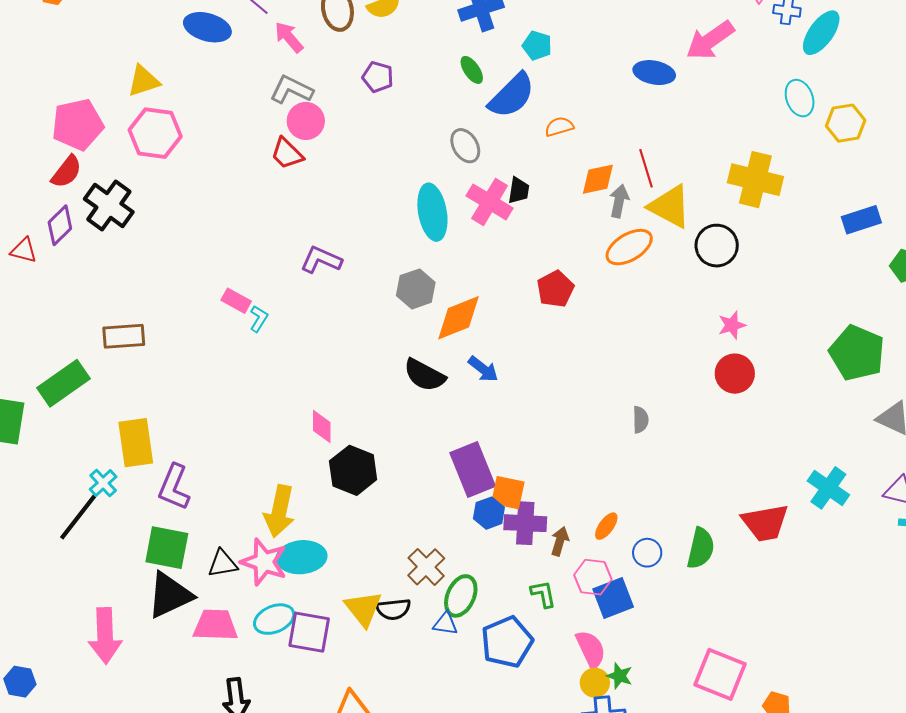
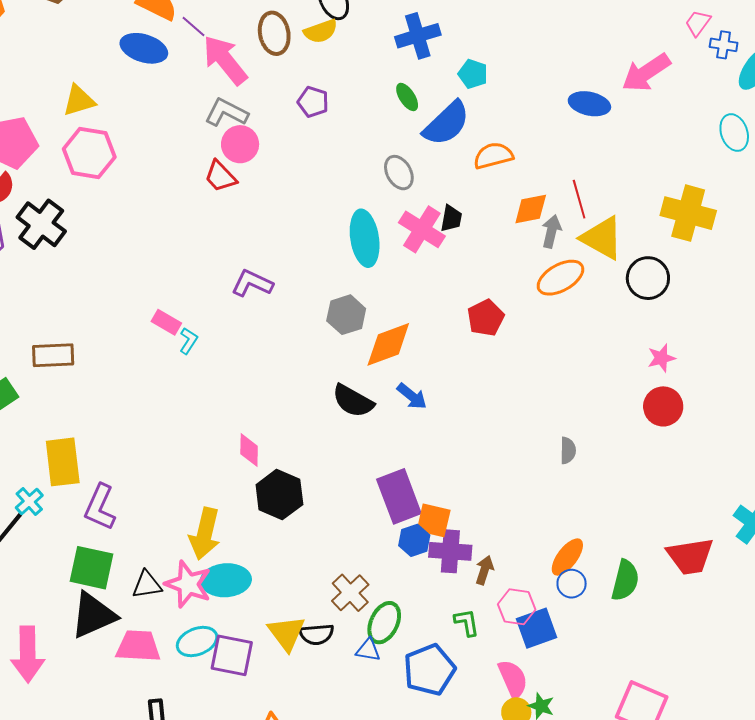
pink arrow: (289, 37) -> (225, 60), size x1.6
orange semicircle: (559, 127) -> (493, 156), size x1.4
orange ellipse: (606, 526) -> (567, 557), moved, size x1.4

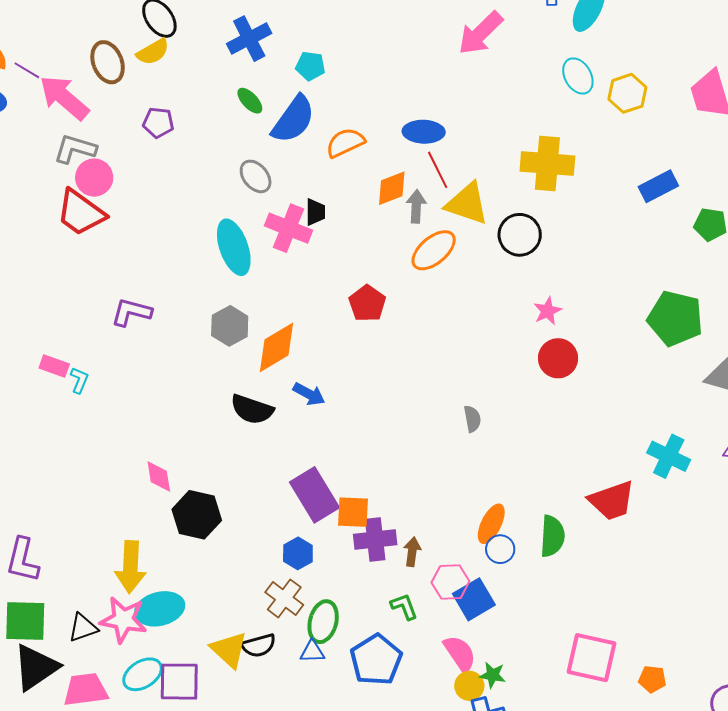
blue ellipse: (589, 104) -> (424, 132), moved
red trapezoid: (220, 176) -> (81, 213), size x1.5
blue hexagon: (414, 540) -> (298, 553), moved

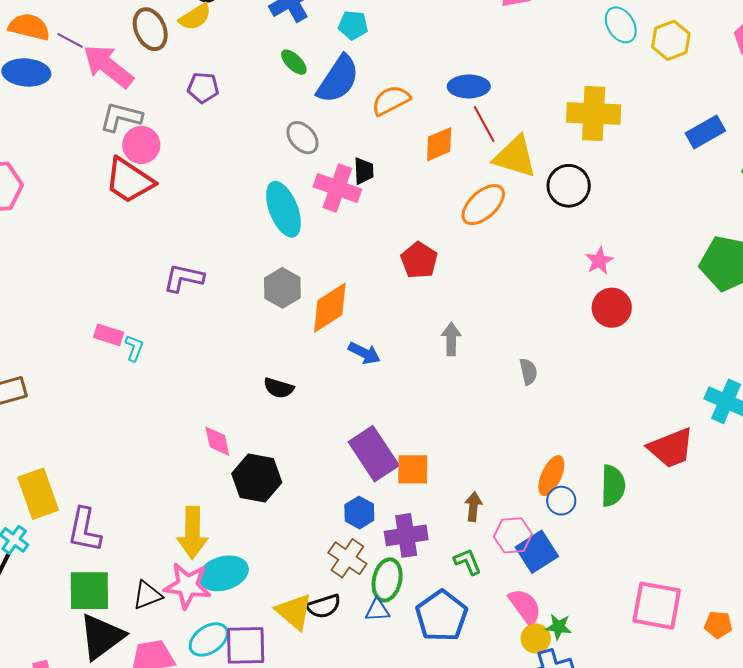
gray arrow: (416, 206) -> (451, 339), moved
black semicircle: (252, 409) -> (279, 388), moved, size x0.7
purple cross: (375, 539) -> (406, 535), moved

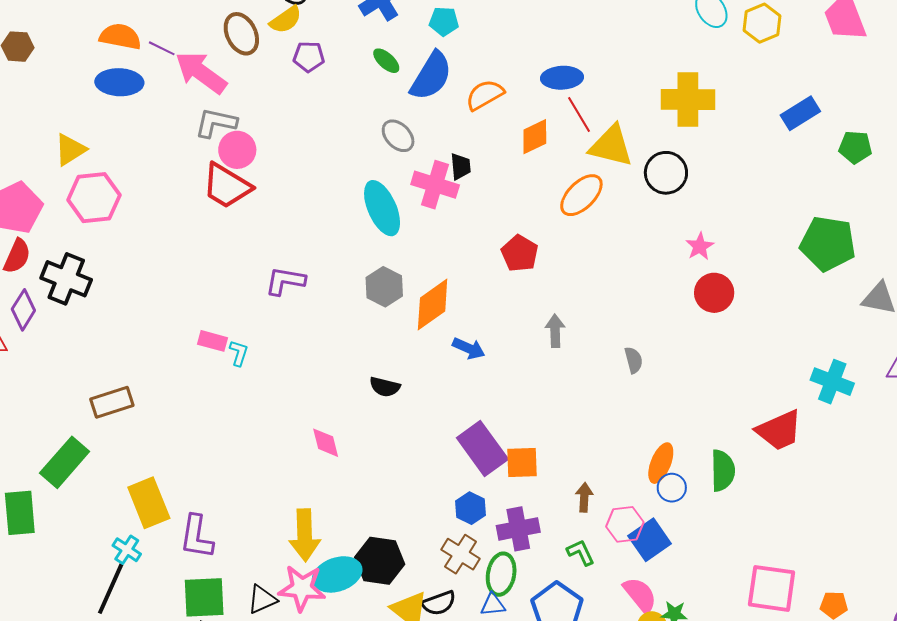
purple pentagon: (203, 88) -> (309, 57), moved
black hexagon: (257, 478) -> (380, 561), moved

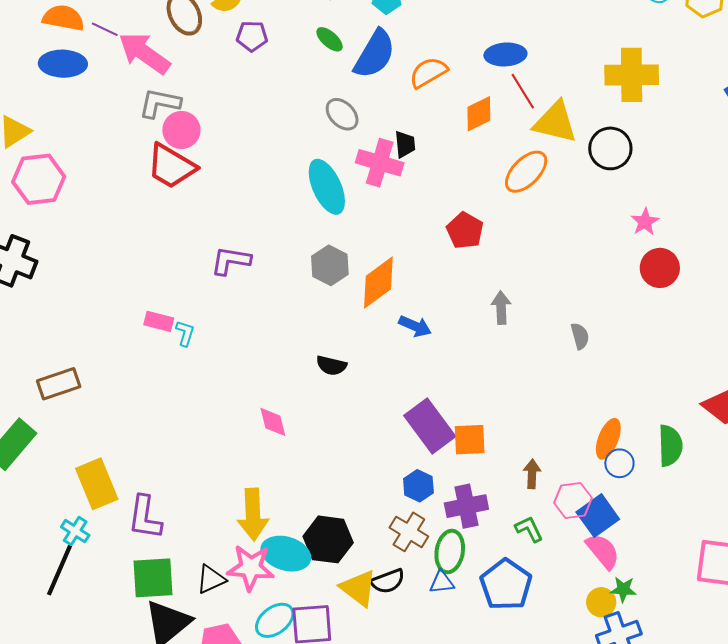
cyan ellipse: (337, 574) -> (286, 554), turned 36
pink semicircle: (640, 595) -> (603, 551), moved

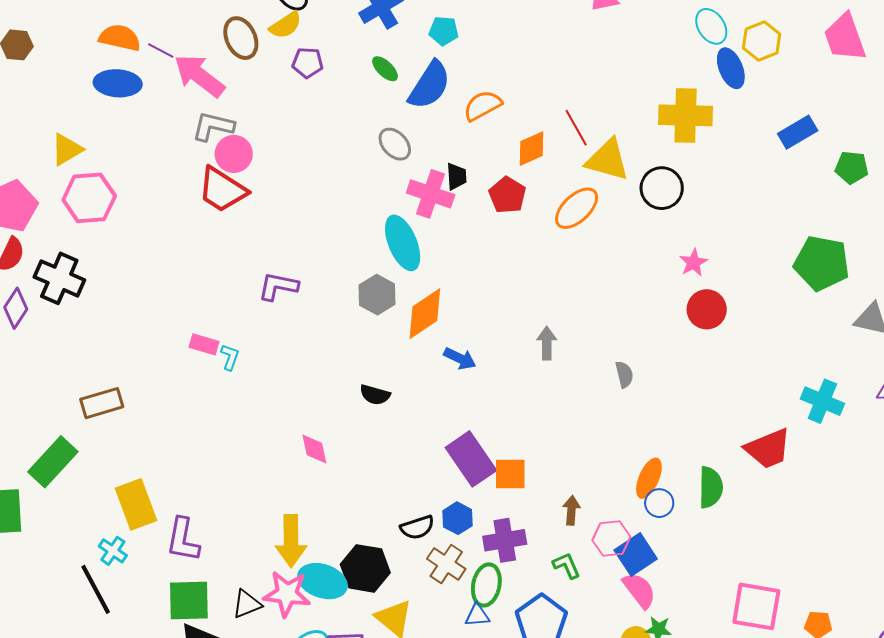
blue ellipse: (505, 54) -> (731, 68), moved, turned 69
cyan ellipse: (327, 187) -> (403, 243), moved
red pentagon: (465, 231) -> (507, 195), moved
black line: (59, 570) -> (96, 589), turned -54
black semicircle: (388, 581) -> (417, 527), moved

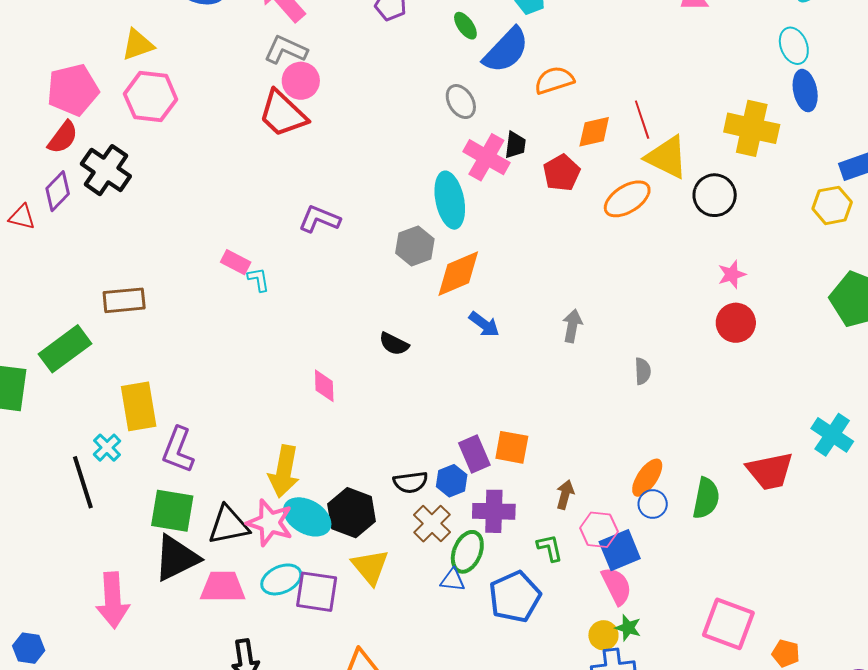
yellow hexagon: (762, 41) -> (832, 205), moved
cyan L-shape: (230, 357) -> (259, 280), turned -40
purple rectangle: (471, 459) -> (474, 454), moved, size x0.7
black triangle: (247, 604) -> (229, 525), size x1.4

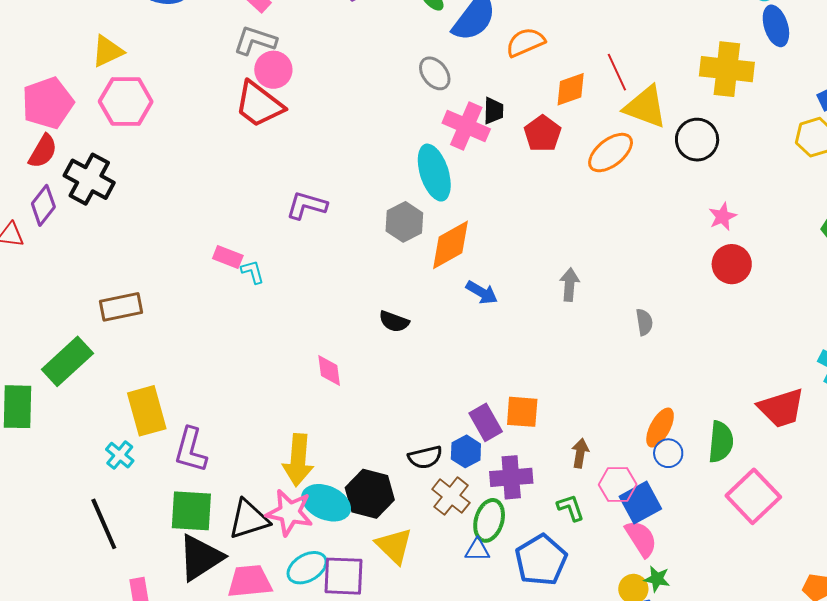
black line: (83, 482) -> (104, 524), moved
pink square: (728, 624) -> (753, 496), moved, turned 32

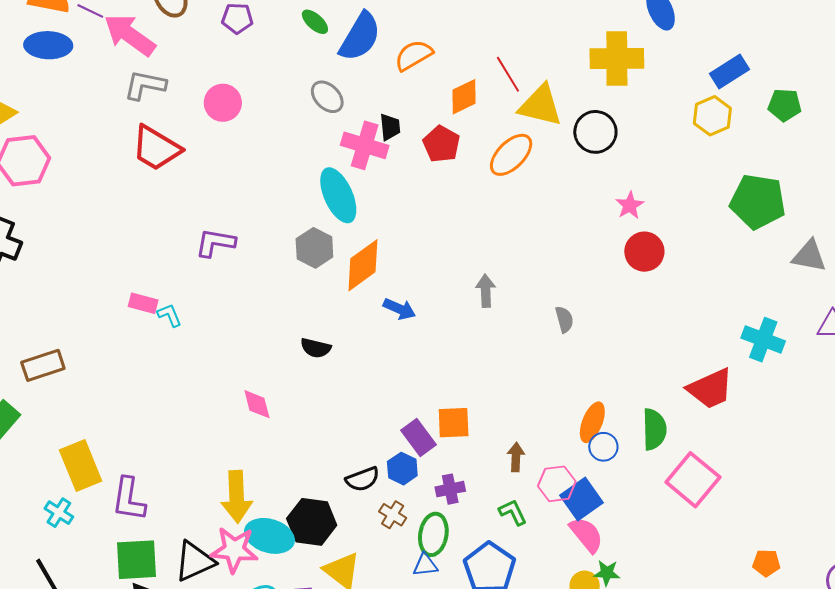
pink circle: (273, 70) -> (223, 103), moved
purple cross: (511, 477) -> (450, 489), size x0.7
brown cross: (451, 496) -> (393, 515), size x0.7

